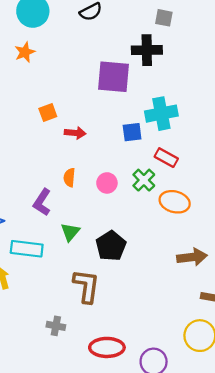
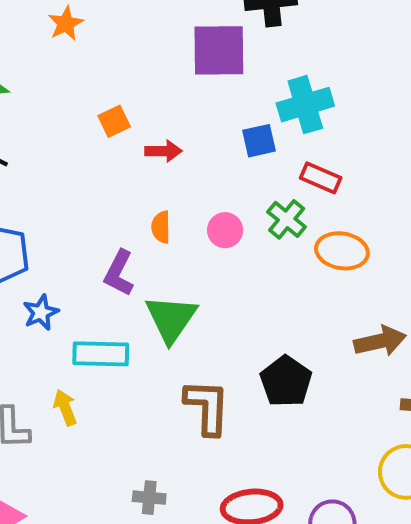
green triangle: (70, 232) -> (171, 319), size x1.6
black pentagon: (111, 246) -> (286, 381), moved
gray cross: (56, 326) -> (149, 498), moved

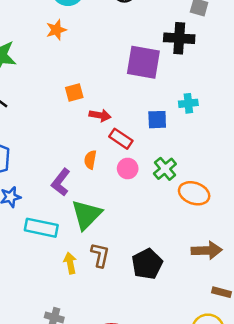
cyan cross: (305, 105) -> (188, 103), size x0.6
red rectangle: (321, 178) -> (121, 139), moved
yellow arrow: (65, 407) -> (70, 263), moved
brown L-shape: (207, 407) -> (100, 255), moved, size x0.7

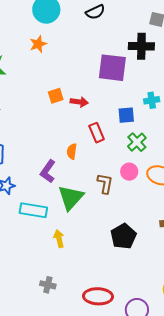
red arrow: (100, 115) -> (79, 102), moved
red rectangle: (121, 139) -> (97, 133), turned 36
pink circle: (128, 168) -> (129, 172), moved
green cross: (165, 169) -> (137, 142), moved
brown L-shape: (100, 255) -> (105, 183), moved

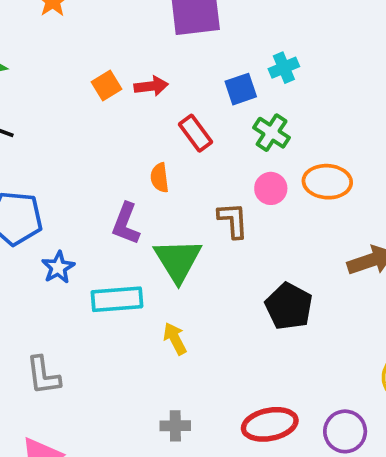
cyan cross: (152, 100) -> (284, 68), moved

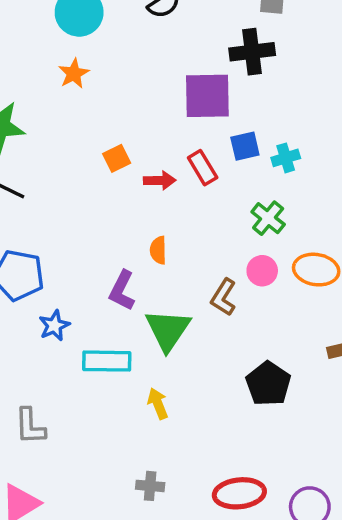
red arrow: (151, 86) -> (160, 180), moved
blue square: (241, 89) -> (245, 146), moved
red rectangle: (195, 133) -> (203, 168), moved
brown L-shape: (233, 220) -> (224, 297), turned -150

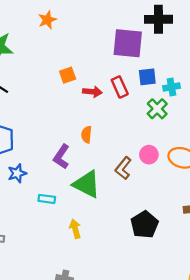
green cross: (268, 218) -> (157, 109), moved
green triangle: (168, 330) -> (87, 184), turned -44
cyan rectangle: (107, 361) -> (47, 199), size x0.6

